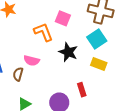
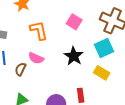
orange L-shape: (43, 32) -> (39, 30), moved

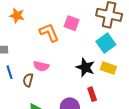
orange L-shape: (39, 30) -> (49, 33), moved
black star: (74, 56) -> (85, 67), moved

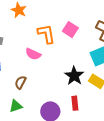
pink semicircle: (41, 66) -> (33, 54), moved
brown semicircle: (28, 80) -> (20, 82), moved

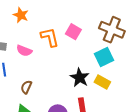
pink semicircle: (33, 54) -> (24, 51), moved

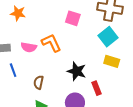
orange L-shape: (50, 37) -> (51, 43), moved
black star: (80, 78) -> (77, 71), moved

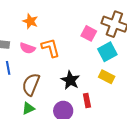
orange star: (18, 13) -> (30, 21), moved
pink square: (73, 18) -> (89, 33), moved
brown semicircle: (39, 82) -> (31, 84), size x1.6

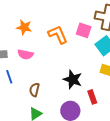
orange L-shape: (51, 48) -> (58, 35), moved
brown semicircle: (31, 84) -> (34, 90), size x0.6

